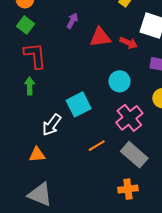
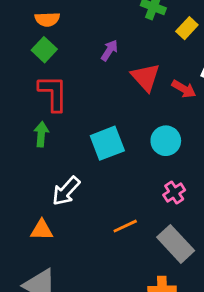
red triangle: (100, 37) -> (146, 77), turned 50
cyan square: (79, 104) -> (107, 143), moved
pink cross: (129, 118) -> (174, 192), size x0.6

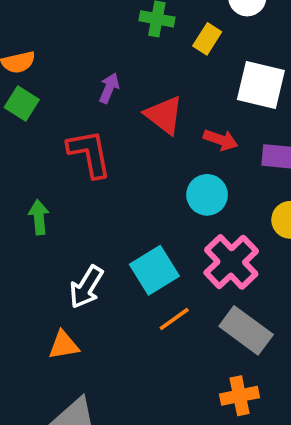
red arrow: (184, 89) -> (221, 140), moved
red L-shape: (53, 93) -> (89, 153), moved
cyan square: (107, 143) -> (154, 270), moved
pink cross: (174, 192) -> (231, 262), size x1.8

